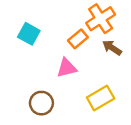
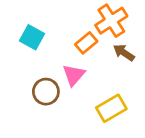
pink triangle: (67, 68) -> (74, 75), turned -35
brown circle: (41, 103) -> (46, 92), moved

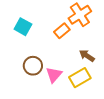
brown arrow: (124, 53) -> (87, 56), moved
pink triangle: (74, 75) -> (54, 75), moved

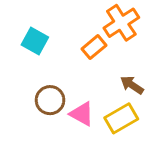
pink triangle: (54, 75) -> (82, 114), turned -42

